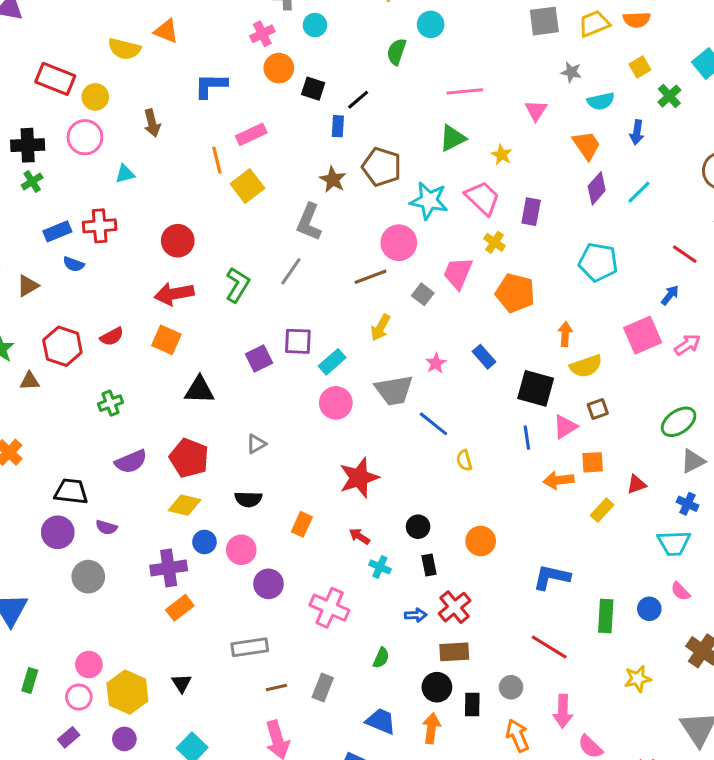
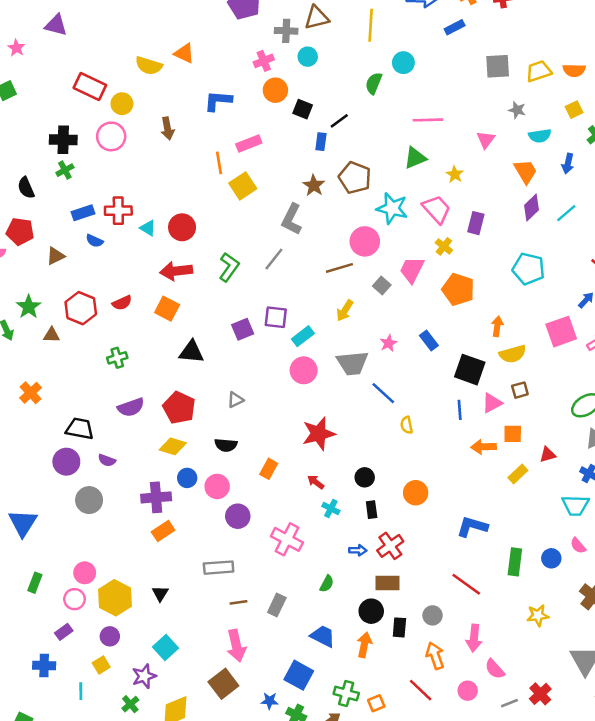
cyan triangle: (125, 174) -> (148, 228), moved, turned 42

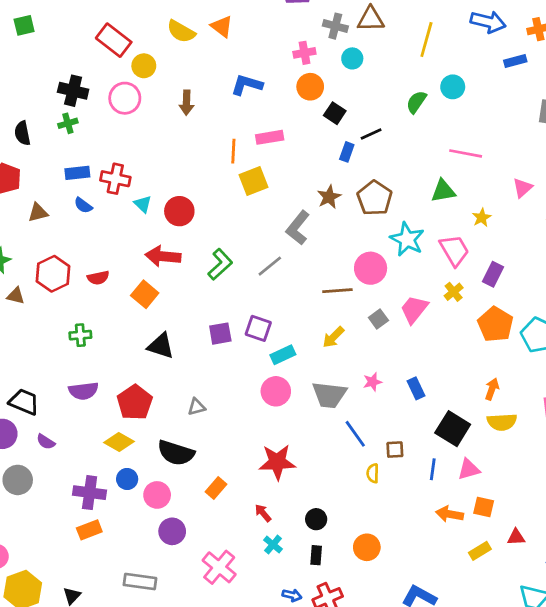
orange pentagon: (458, 289) -> (495, 324), moved
brown square: (520, 390) -> (395, 450), moved
black semicircle: (226, 445) -> (176, 453), size x1.5

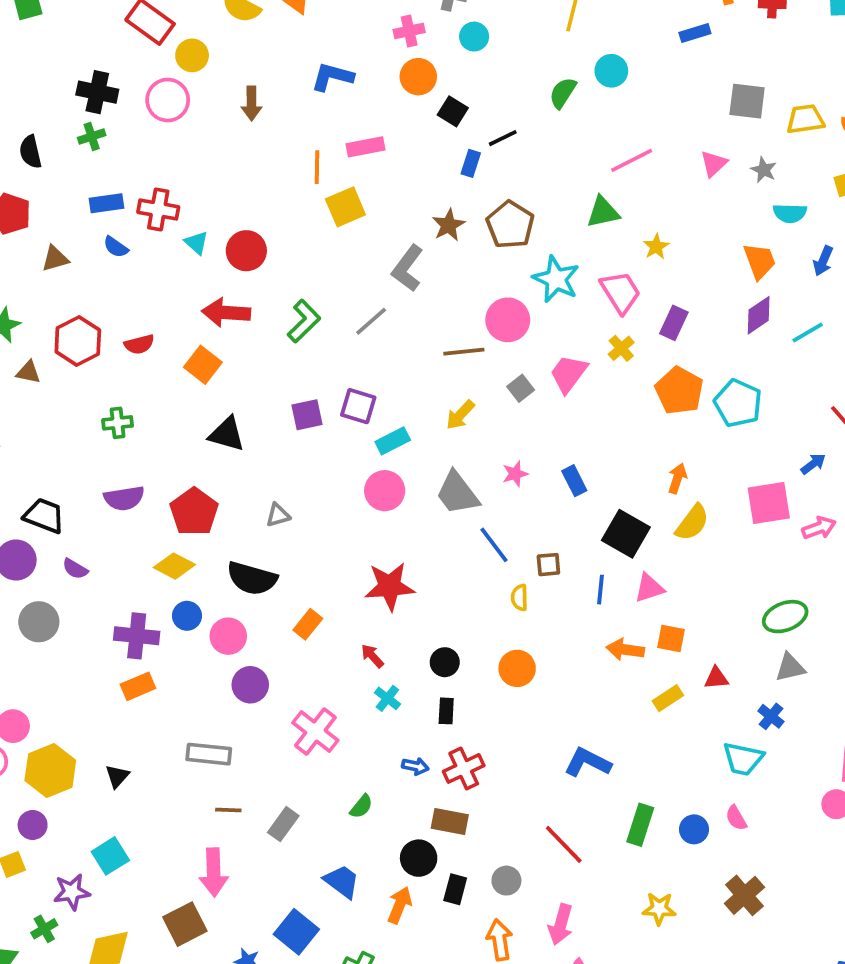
pink line: (466, 153) -> (632, 160), turned -36
pink triangle: (523, 188) -> (714, 164), moved
gray trapezoid: (329, 395) -> (457, 493), turned 48
yellow semicircle: (502, 422) -> (692, 523), turned -48
orange circle: (367, 547) -> (517, 668), moved

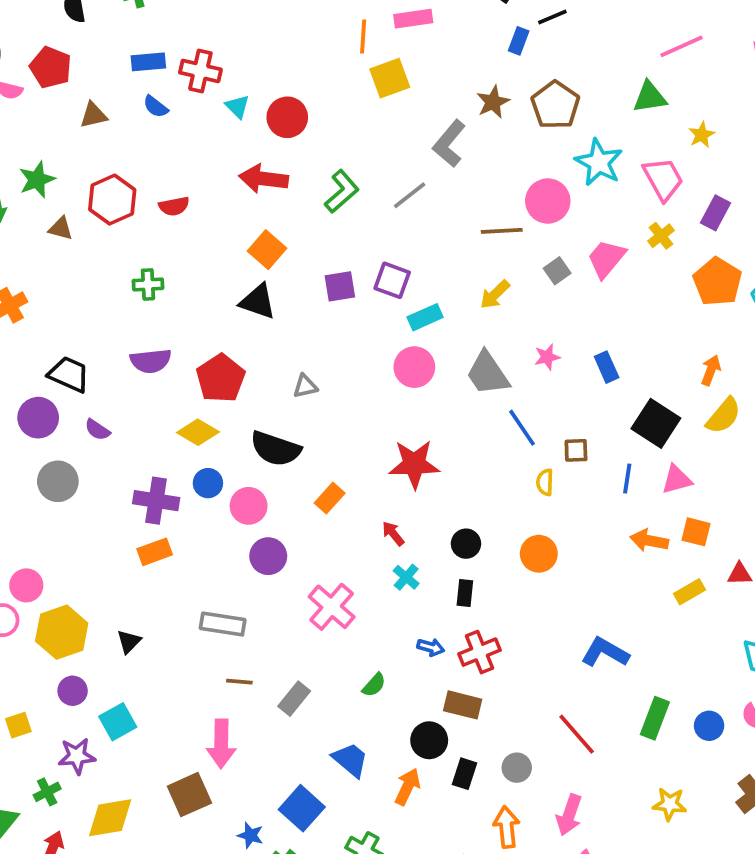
orange square: (203, 365) -> (267, 250), moved
purple circle: (33, 825) -> (73, 691), moved

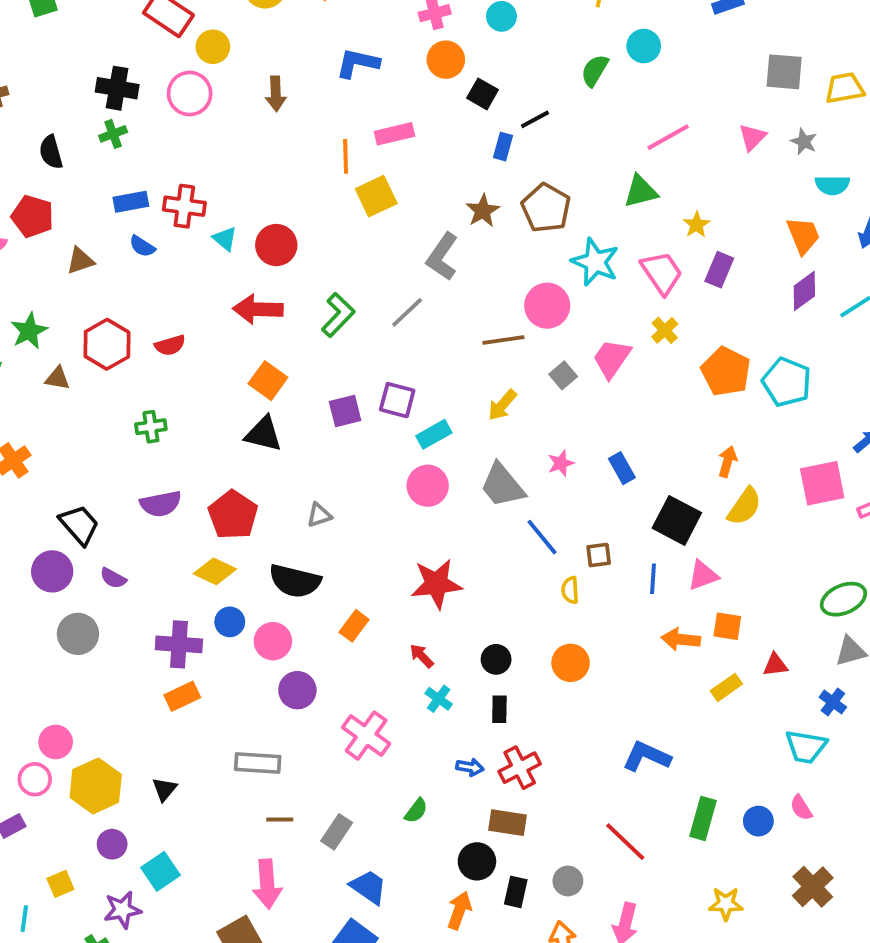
purple rectangle: (716, 213) -> (719, 270), moved
black trapezoid: (69, 374) -> (79, 525), turned 30
blue trapezoid: (350, 760) -> (369, 887), moved

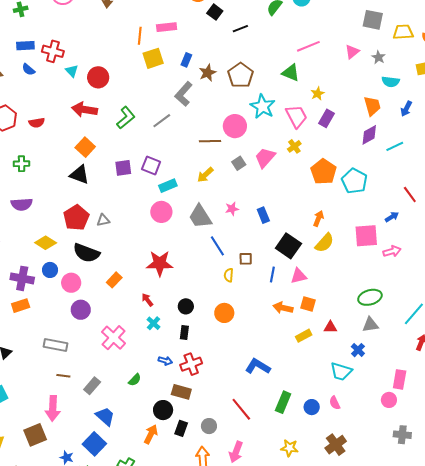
blue rectangle: (503, 147) -> (186, 60), moved
green triangle: (641, 191) -> (291, 73), turned 30
red pentagon: (233, 515) -> (76, 218), moved

